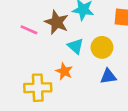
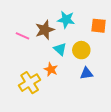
brown star: (57, 22) -> (45, 30), turned 30
yellow cross: (38, 88) -> (30, 83), turned -30

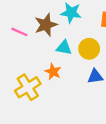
cyan triangle: (60, 49) -> (64, 48), turned -32

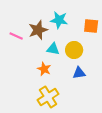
yellow cross: (28, 87) -> (48, 97), moved

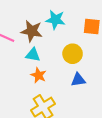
brown star: (38, 30) -> (32, 31), turned 30
cyan triangle: (53, 49) -> (33, 55), moved

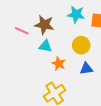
cyan star: (56, 20) -> (76, 14), moved
orange star: (39, 75) -> (59, 64), moved

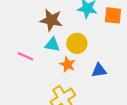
pink line: (22, 31) -> (26, 56), moved
yellow circle: (81, 45) -> (77, 43), moved

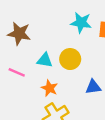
brown star: (51, 20) -> (19, 34), moved
orange star: (68, 64) -> (50, 88), moved

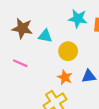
cyan triangle: (45, 60) -> (45, 36), moved
orange star: (50, 88) -> (65, 77), moved

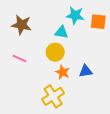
cyan triangle: (45, 36) -> (61, 32), moved
yellow circle: (68, 51) -> (55, 52), moved

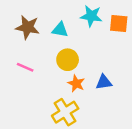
cyan triangle: (61, 32) -> (60, 30), moved

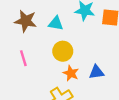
pink line: (25, 67) -> (23, 58), turned 49

